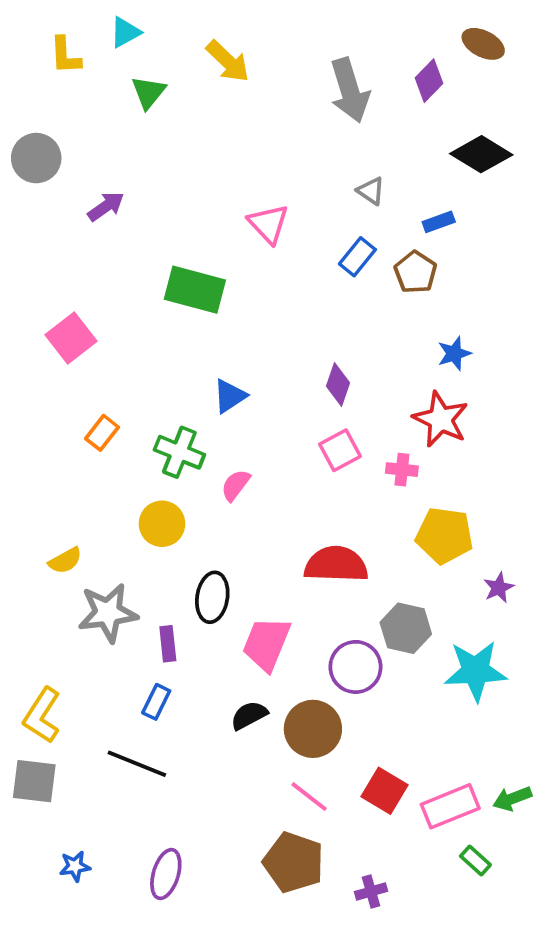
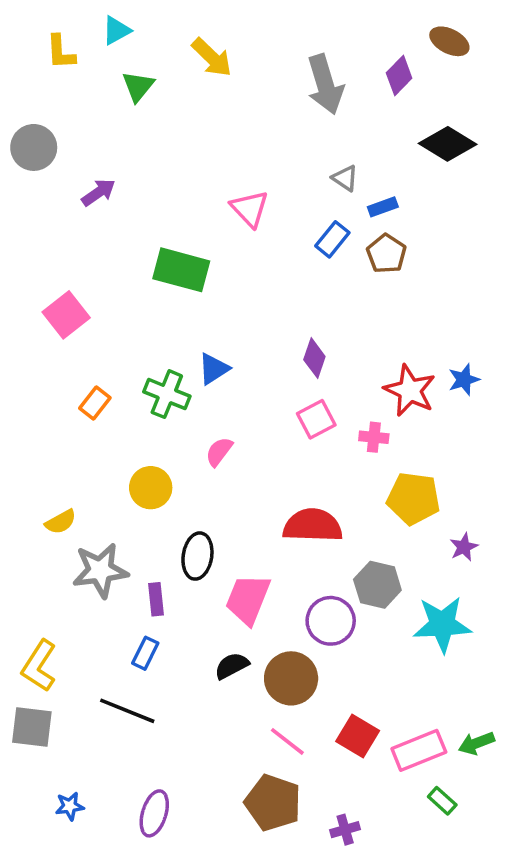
blue rectangle: (439, 222) -> (383, 207), moved
blue star: (454, 353) -> (464, 380), moved
green cross: (179, 452) -> (167, 394), moved

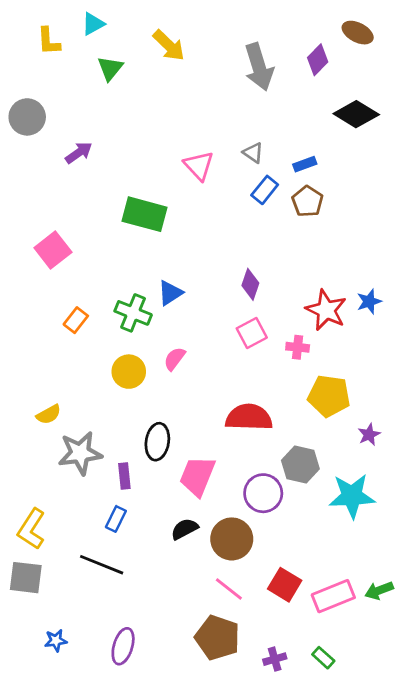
gray triangle: (345, 178) -> (253, 153), moved
yellow circle: (151, 488) -> (129, 372), moved
green rectangle: (442, 801) -> (323, 658), moved

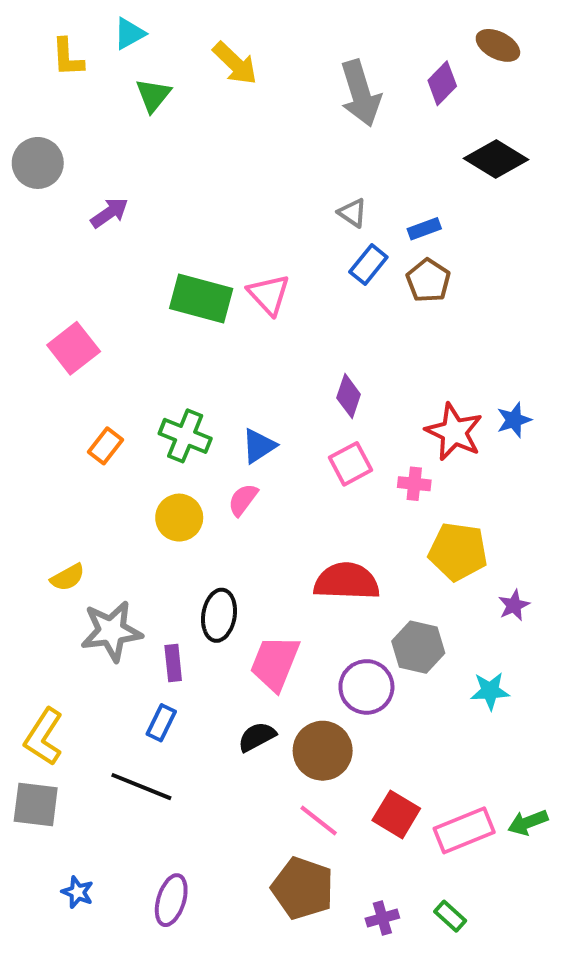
pink triangle: (199, 166) -> (269, 294), moved
blue triangle: (170, 293) -> (259, 446), moved
cyan star: (352, 496) -> (490, 691), size x0.6
blue star: (56, 641) -> (78, 892), turned 30

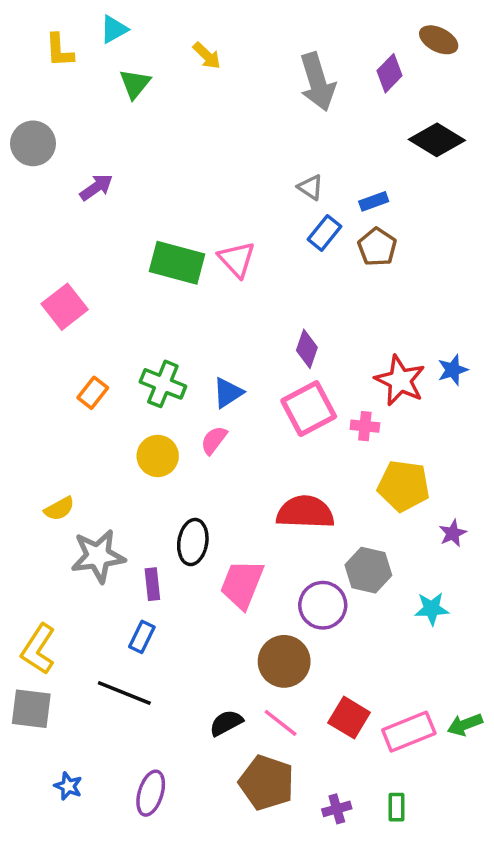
yellow arrow: (235, 63) -> (207, 56), size x0.7
pink square: (351, 464) -> (309, 409), size x1.4
black semicircle: (257, 737) -> (226, 723), moved
green rectangle: (450, 916) -> (396, 807), turned 48

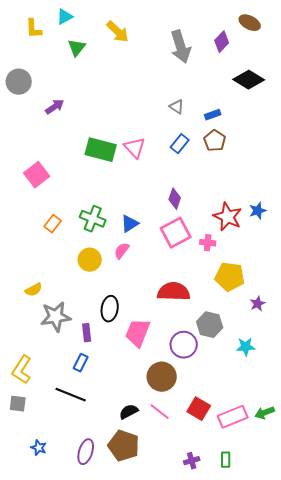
yellow arrow: (207, 56) -> (118, 32), size x1.4
blue rectangle: (325, 233) -> (180, 144), moved
gray square: (31, 709) -> (18, 404), size x0.7
brown pentagon: (267, 783) -> (124, 446), moved

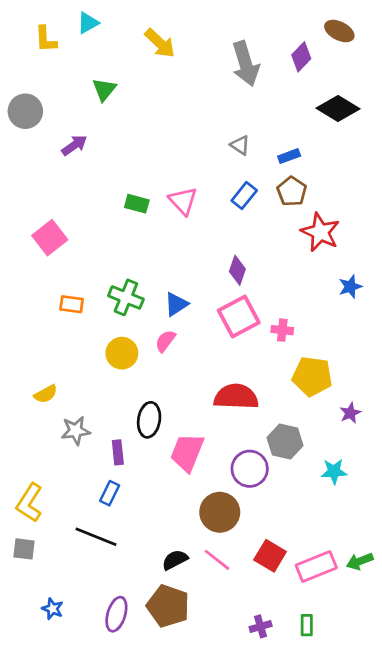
green triangle: (77, 48) -> (104, 89), moved
green rectangle: (101, 150) -> (137, 204), size x0.6
red star: (228, 217) -> (320, 232), moved
orange rectangle: (53, 224) -> (72, 304), turned 60
gray star: (56, 317) -> (76, 431), size x0.7

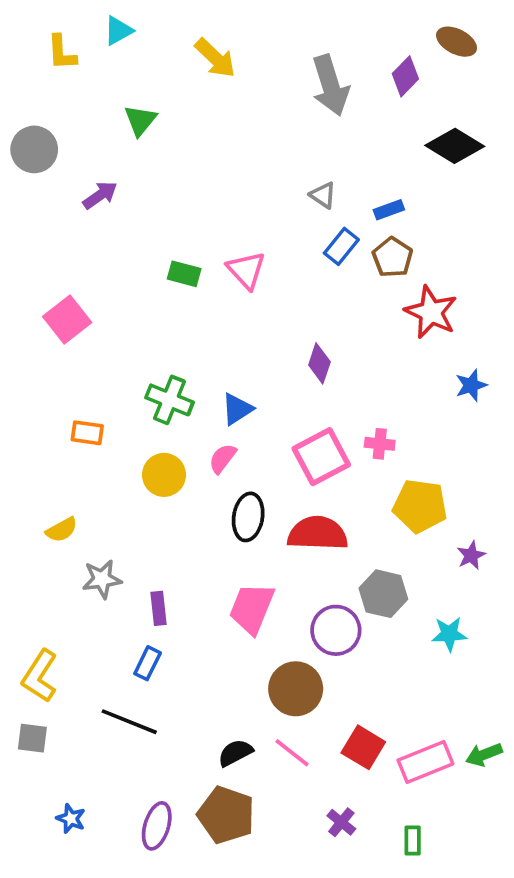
blue rectangle: (244, 195) -> (341, 246), moved
orange rectangle: (72, 304) -> (87, 433), moved
pink square: (239, 316) -> (321, 457), moved
black ellipse: (149, 420) -> (248, 517), moved
purple cross: (261, 626) -> (341, 822), moved, turned -35

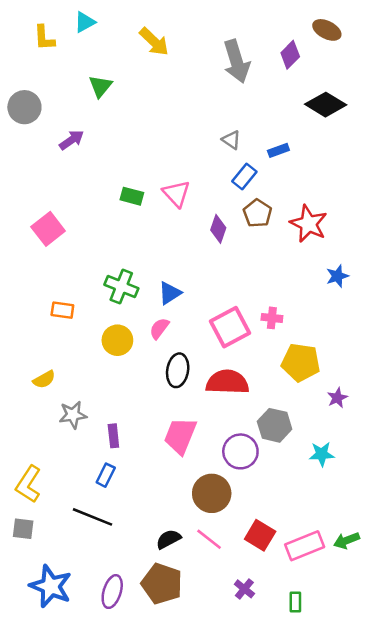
brown pentagon: (393, 257) -> (257, 213), moved
purple diamond: (319, 363) -> (218, 229), moved
blue star: (71, 819) -> (51, 586), size x2.0

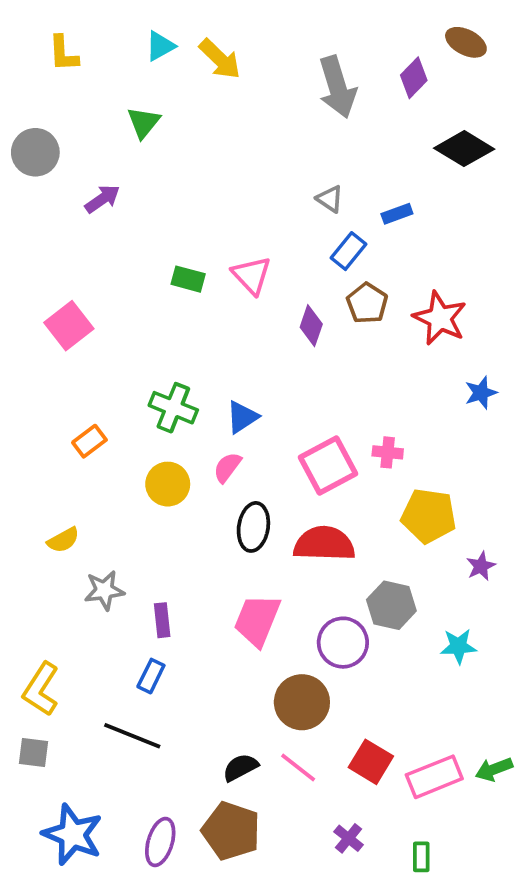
cyan triangle: (85, 22) -> (160, 46), moved
orange rectangle: (62, 310) -> (89, 441), turned -45

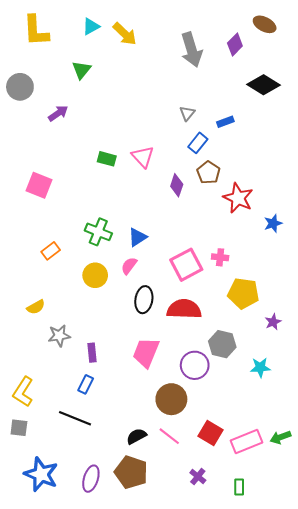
yellow L-shape: (63, 53) -> (36, 31), size x1.5
gray triangle: (330, 199) -> (187, 113), turned 35
red star: (440, 318) -> (238, 198), moved
pink square: (69, 326) -> (39, 185), turned -30

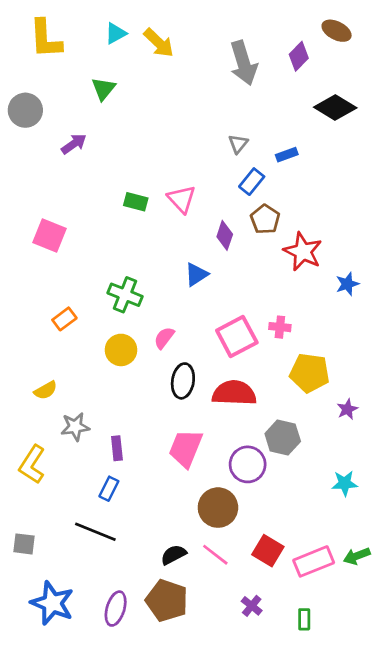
blue triangle: (138, 237) -> (196, 275), moved
cyan star: (260, 367) -> (345, 483), moved
yellow L-shape: (23, 392) -> (32, 464), moved

